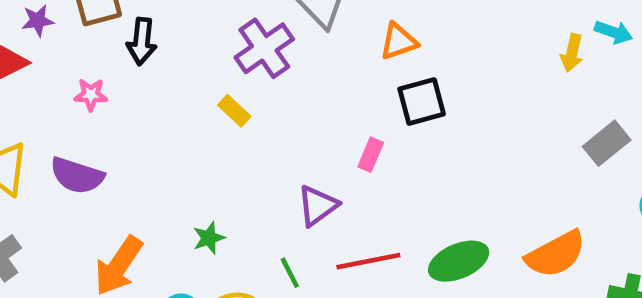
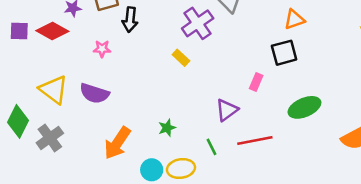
orange triangle: (398, 41) -> (294, 20), moved
green ellipse: (459, 261) -> (304, 107), moved

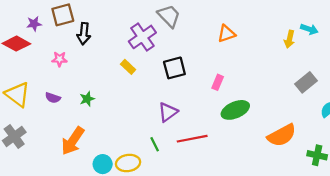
black square: (284, 53) -> (174, 68), moved
pink rectangle: (256, 82) -> (218, 82), moved
purple semicircle: (94, 93) -> (53, 98), size x0.6
green star: (167, 128) -> (87, 99), moved

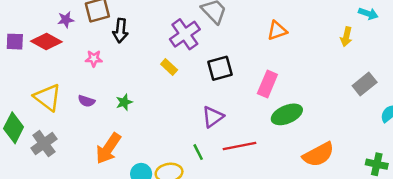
cyan arrow: (309, 29) -> (368, 14), moved
pink rectangle: (218, 82) -> (267, 84), size x1.5
orange semicircle: (282, 135) -> (318, 154), moved

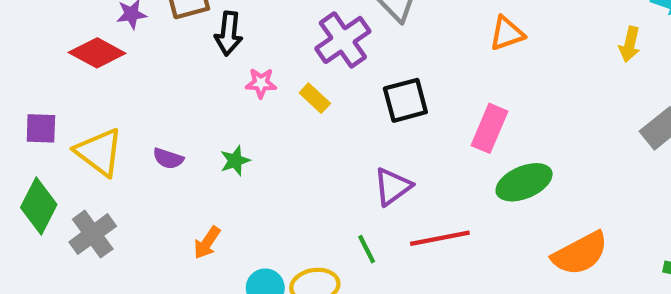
purple square: (15, 42) -> (41, 128), moved
pink star: (94, 59) -> (261, 83), moved
orange arrow: (108, 148) -> (207, 243), size x0.6

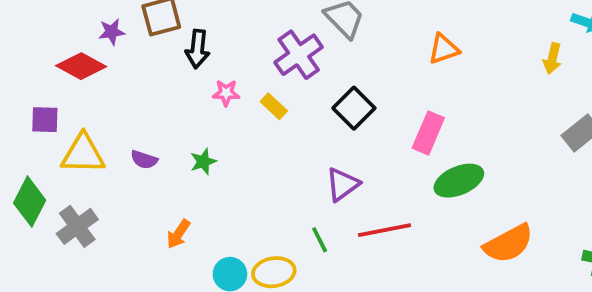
black square: (405, 100) -> (354, 108), turned -30
purple square: (41, 128) -> (45, 120), moved
yellow triangle: (99, 152) -> (83, 154), turned -36

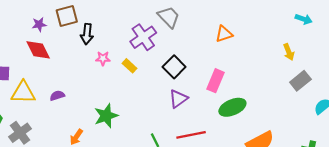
yellow arrow: (552, 59) -> (289, 52), moved, turned -35
red diamond: (81, 66) -> (38, 50), moved, turned 35
purple semicircle: (144, 160) -> (57, 96), turned 144
green star: (203, 162) -> (106, 116), moved, size x1.6
purple triangle: (342, 184) -> (178, 99), moved

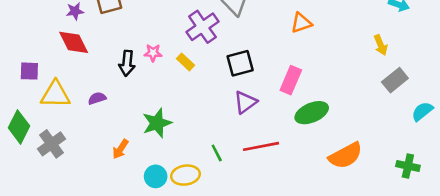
black arrow: (87, 34) -> (127, 63), moved
black square: (174, 67) -> (240, 63), turned 30

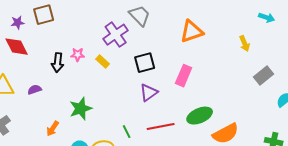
orange triangle: (301, 23) -> (192, 32), size x1.4
yellow arrow: (381, 45) -> (245, 44), moved
green ellipse: (312, 113) -> (200, 116), moved

